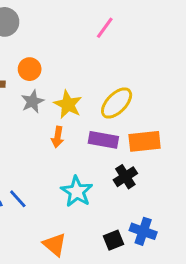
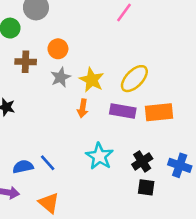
black cross: (125, 177) -> (142, 161), moved
blue cross: (143, 231) -> (180, 165), moved
black square: (114, 240) -> (146, 187), moved, turned 30
orange triangle: (55, 245) -> (49, 203), moved

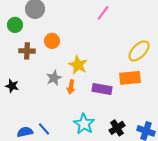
gray star: (61, 77) -> (54, 78), moved
yellow ellipse: (134, 79) -> (139, 51), moved
orange rectangle: (159, 112) -> (130, 78), moved

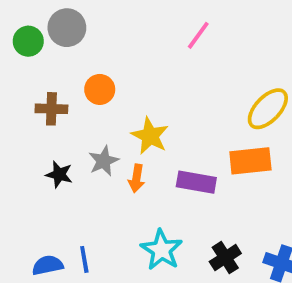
green circle: (15, 25) -> (28, 41), moved
black star: (12, 86) -> (59, 174), moved
blue line: (44, 129) -> (84, 259), turned 32

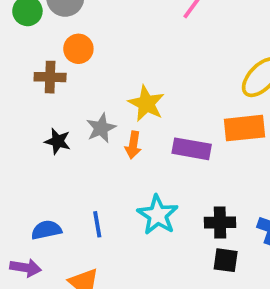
orange circle: (100, 89) -> (78, 49), moved
black cross: (225, 258) -> (220, 222), turned 32
blue line: (84, 259) -> (97, 224), moved

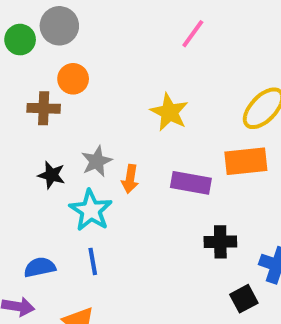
yellow star: (146, 104) -> (169, 112), moved
cyan star: (158, 215) -> (91, 210), moved
black cross: (220, 222) -> (220, 242), moved
black square: (226, 260) -> (244, 299), moved, turned -36

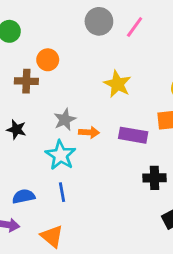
gray circle: (59, 26) -> (99, 21), moved
black star: (51, 175) -> (16, 130), moved
orange arrow: (130, 179) -> (89, 132), turned -96

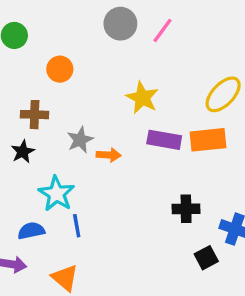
brown cross: (26, 81) -> (35, 115), moved
black star: (16, 130) -> (23, 152), turned 30
purple rectangle: (133, 135) -> (164, 140), moved
cyan star: (61, 155) -> (56, 194), moved

